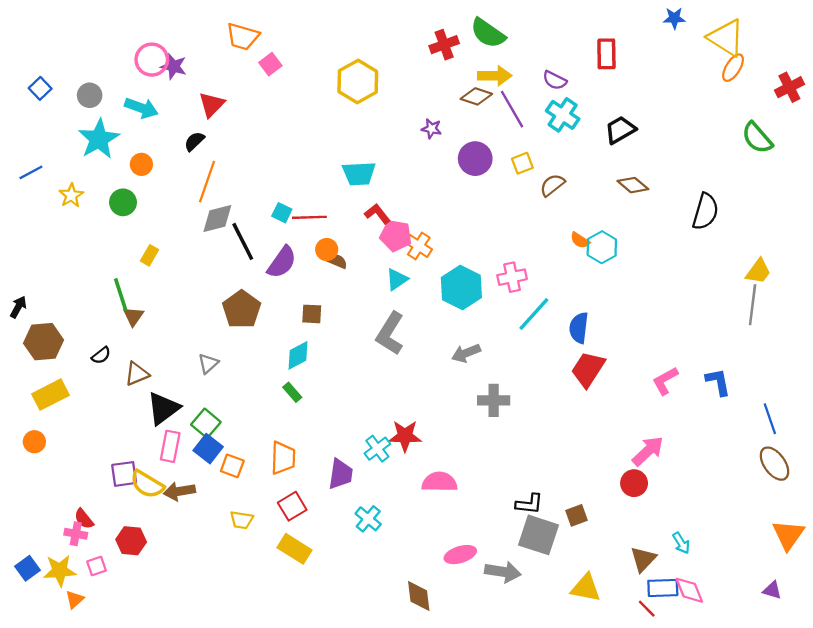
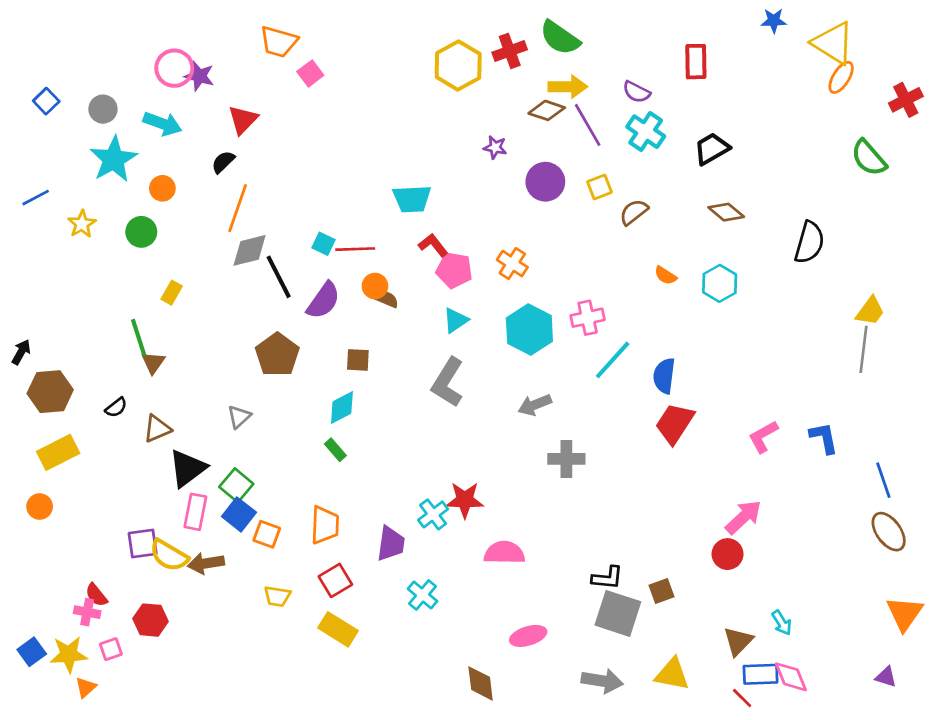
yellow hexagon: (358, 81) -> (458, 66), moved
orange cross: (419, 246) -> (512, 264), moved
cyan hexagon: (602, 247) -> (720, 283), moved
gray arrow: (503, 572) -> (602, 681), moved

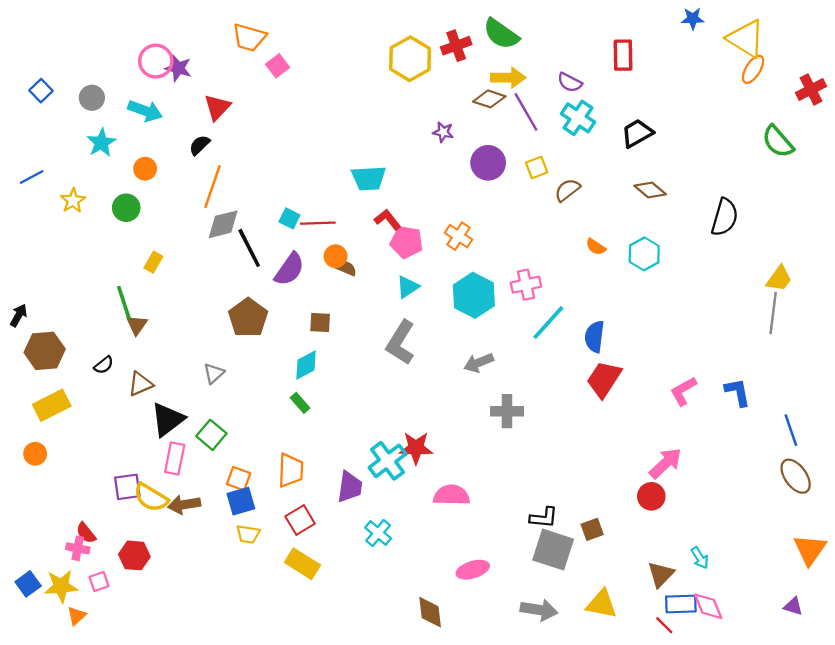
cyan star: (114, 159) -> (101, 143), size x0.7
blue square: (239, 514) -> (241, 501), moved, turned 36
cyan cross: (433, 514) -> (388, 461), size x1.4

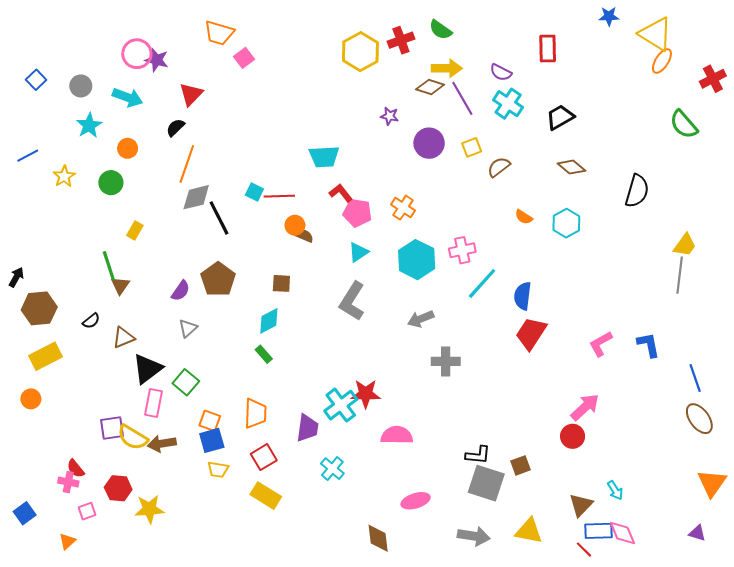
green semicircle: (501, 34) -> (440, 30), size x0.7
purple semicircle: (289, 269) -> (181, 291), moved, size x0.7
yellow star: (61, 586) -> (149, 509), moved

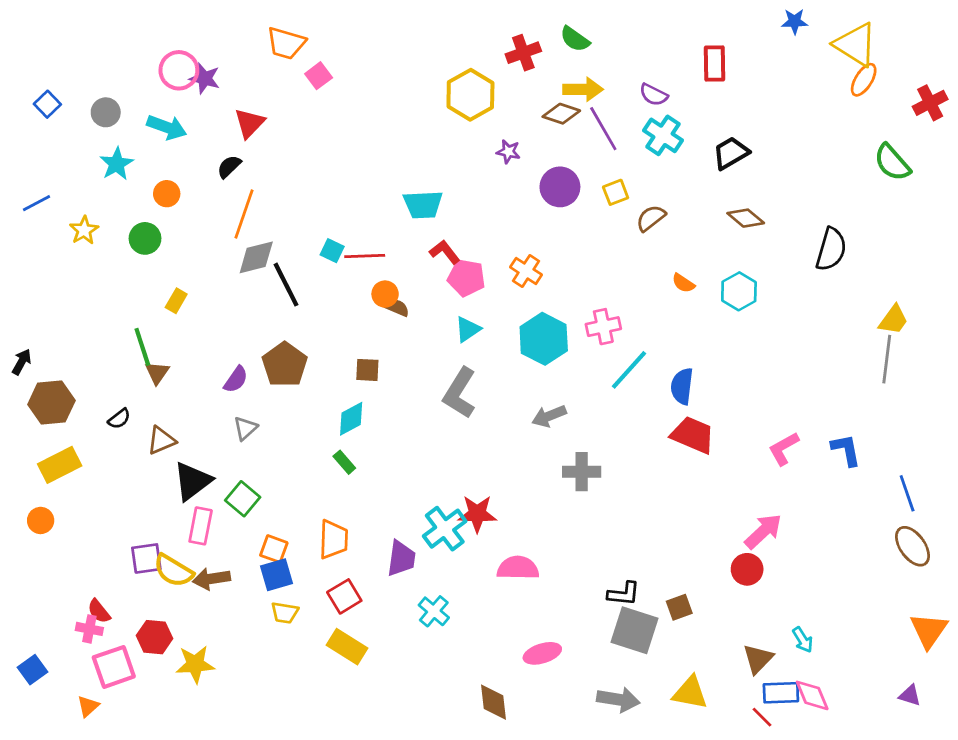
yellow hexagon: (360, 52) -> (470, 95), moved
red trapezoid: (531, 333) -> (693, 435), turned 80
pink square: (87, 511) -> (114, 667), size x1.8

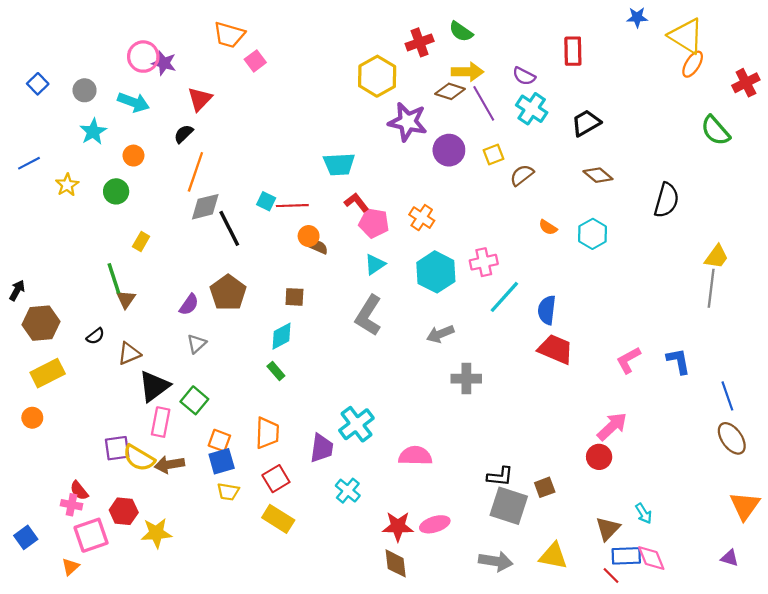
purple star: (508, 152) -> (408, 122), size x2.0
red star: (477, 514) -> (398, 526), moved

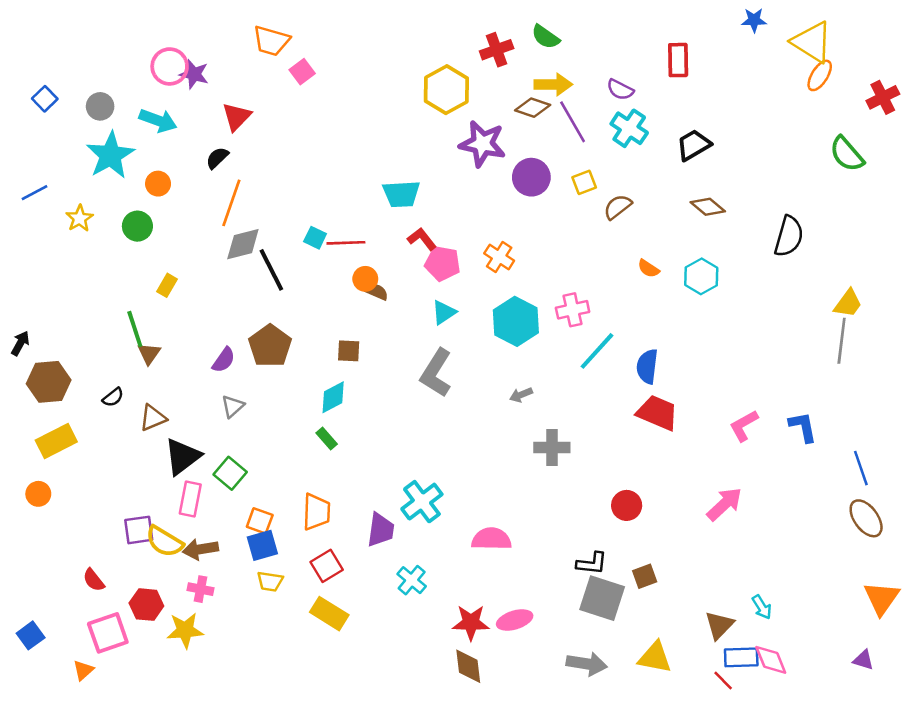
cyan star: (93, 132) -> (110, 155), size x1.5
gray arrow: (440, 334) -> (521, 395), size x0.7
red circle: (599, 457) -> (627, 505), moved
pink cross: (71, 505) -> (201, 589), moved

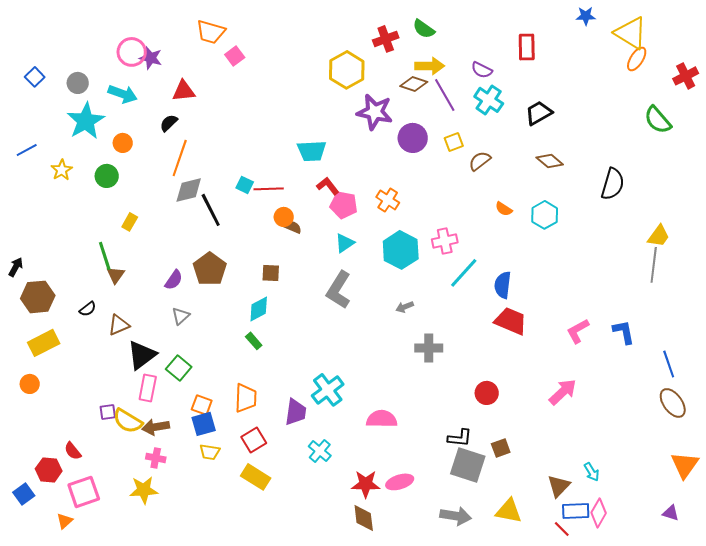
red triangle: (237, 117) -> (184, 91), turned 40
purple square: (139, 530) -> (108, 412), size x0.7
red hexagon: (146, 605) -> (49, 470), moved
pink diamond: (771, 660) -> (599, 513), turned 52

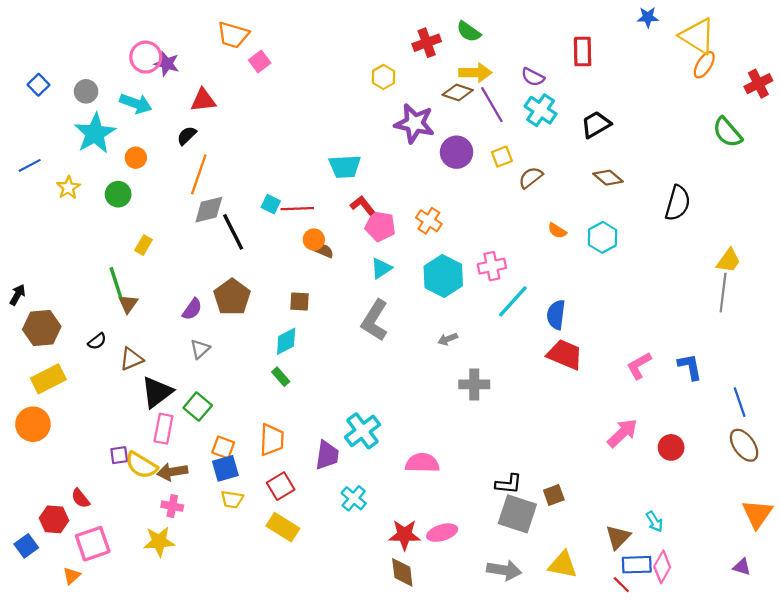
yellow hexagon: (347, 70) -> (384, 77), size x0.6
orange circle: (30, 384) -> (33, 424), size x1.6
red circle: (487, 393) -> (671, 447), moved

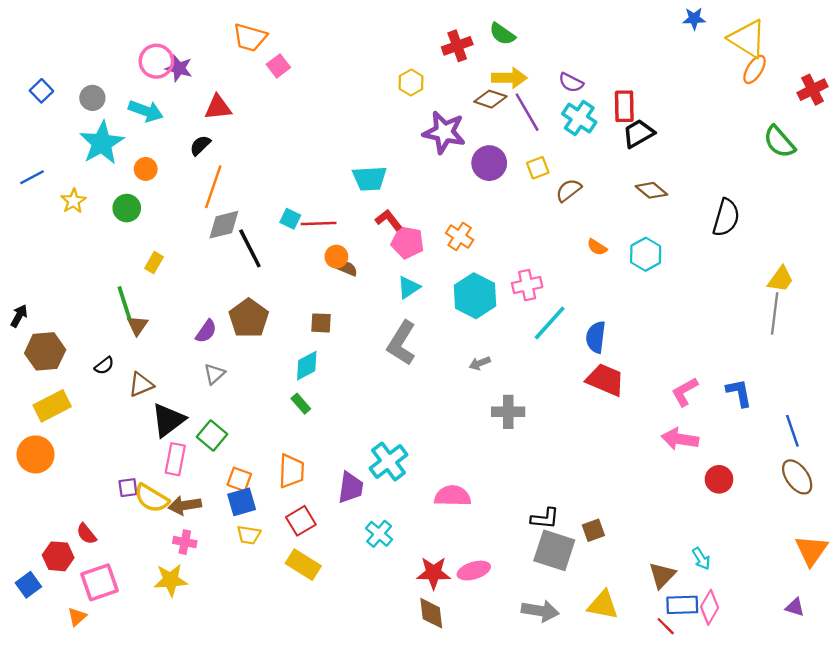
red rectangle: (583, 52) -> (624, 106), moved
pink arrow: (622, 433) -> (680, 439), moved, turned -128

